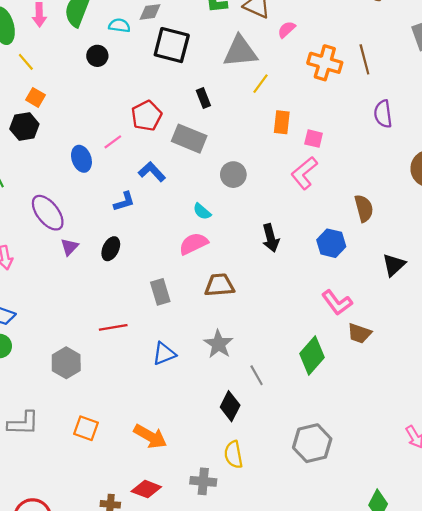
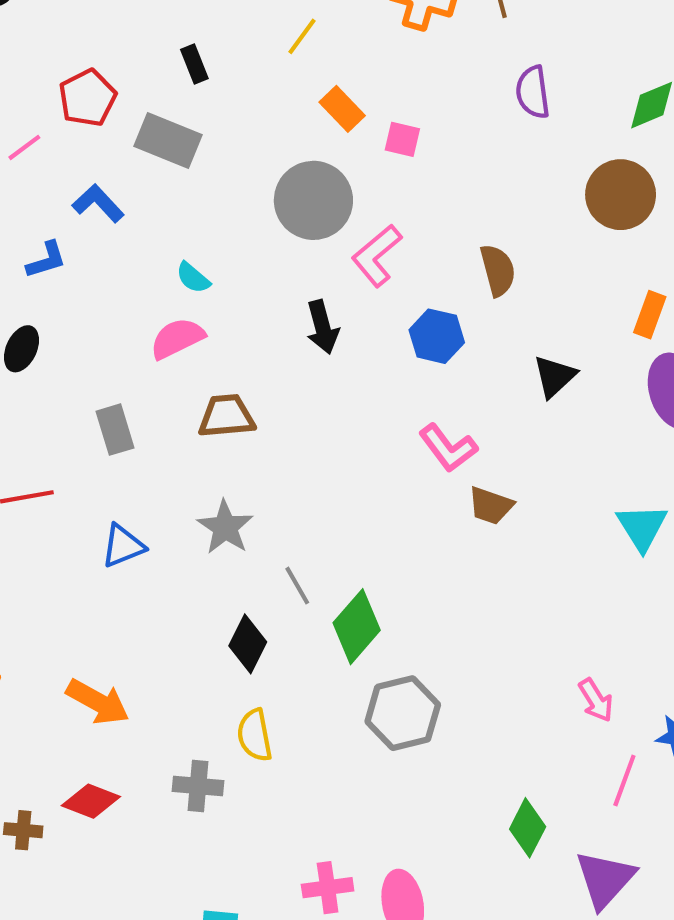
orange rectangle: (282, 122) -> (342, 109), turned -50
pink L-shape: (304, 173) -> (377, 256), moved
gray circle: (233, 175) -> (313, 200), moved, size x1.6
green diamond: (312, 355) -> (357, 627), moved

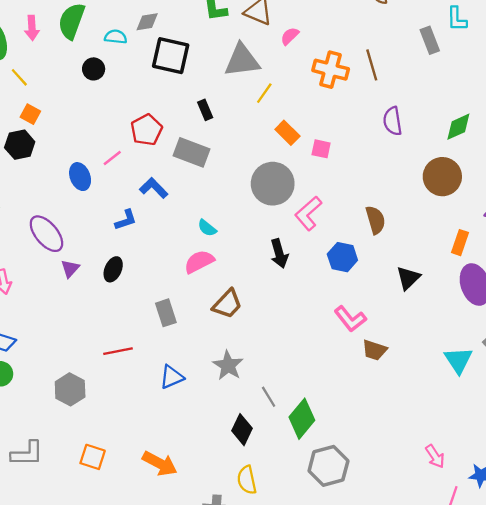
brown trapezoid: (226, 416) -> (227, 304), turned 140

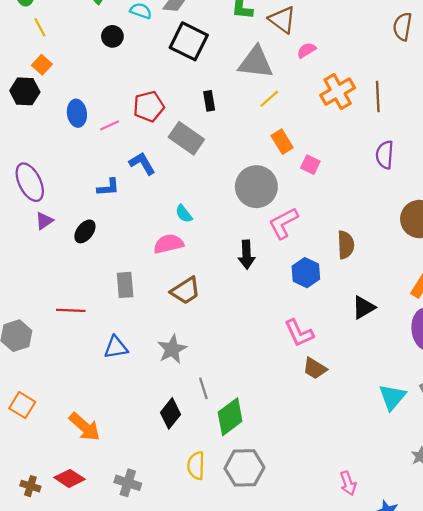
orange cross: (331, 70) -> (338, 92), turned 32
blue ellipse: (80, 177) -> (77, 113), moved
yellow semicircle: (247, 480) -> (196, 466), moved

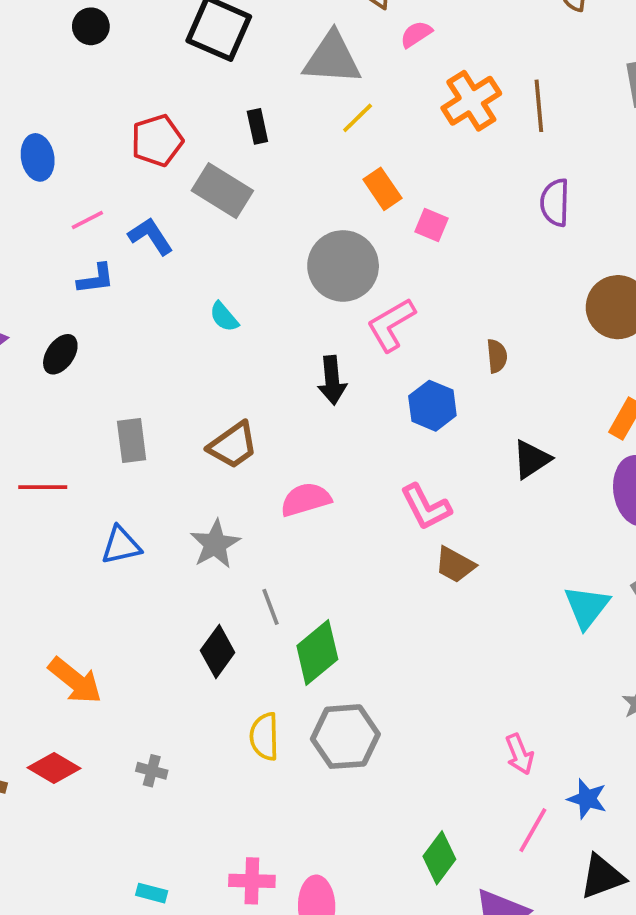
pink line: (110, 125) -> (87, 220), moved
pink semicircle: (168, 244) -> (306, 499), moved
brown semicircle: (346, 245) -> (497, 356), size x0.7
gray cross: (128, 483) -> (152, 771), size x0.7

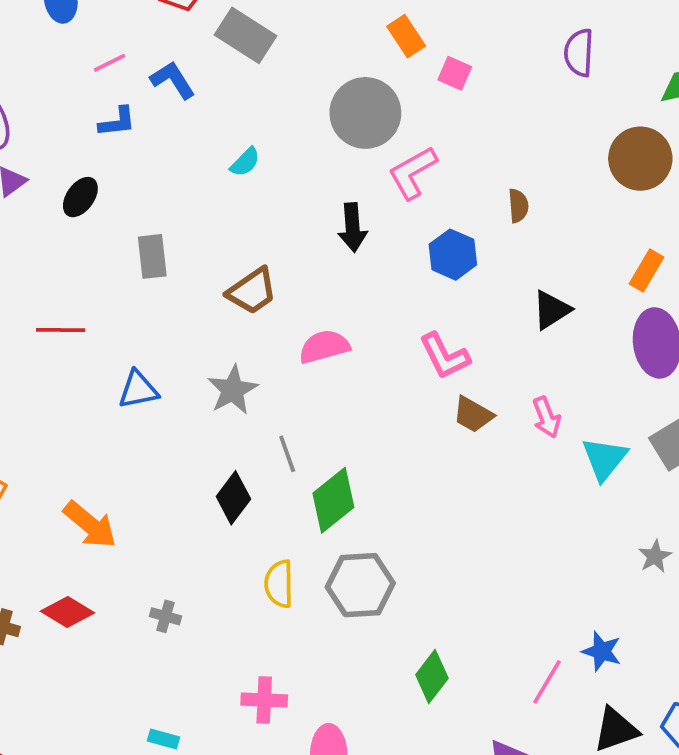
cyan semicircle: (224, 317) -> (245, 162), turned -96
gray rectangle: (132, 440) -> (152, 256), moved
pink arrow: (520, 754) -> (547, 417), moved
green diamond: (439, 858) -> (432, 677), moved
pink cross: (252, 881) -> (264, 700), moved

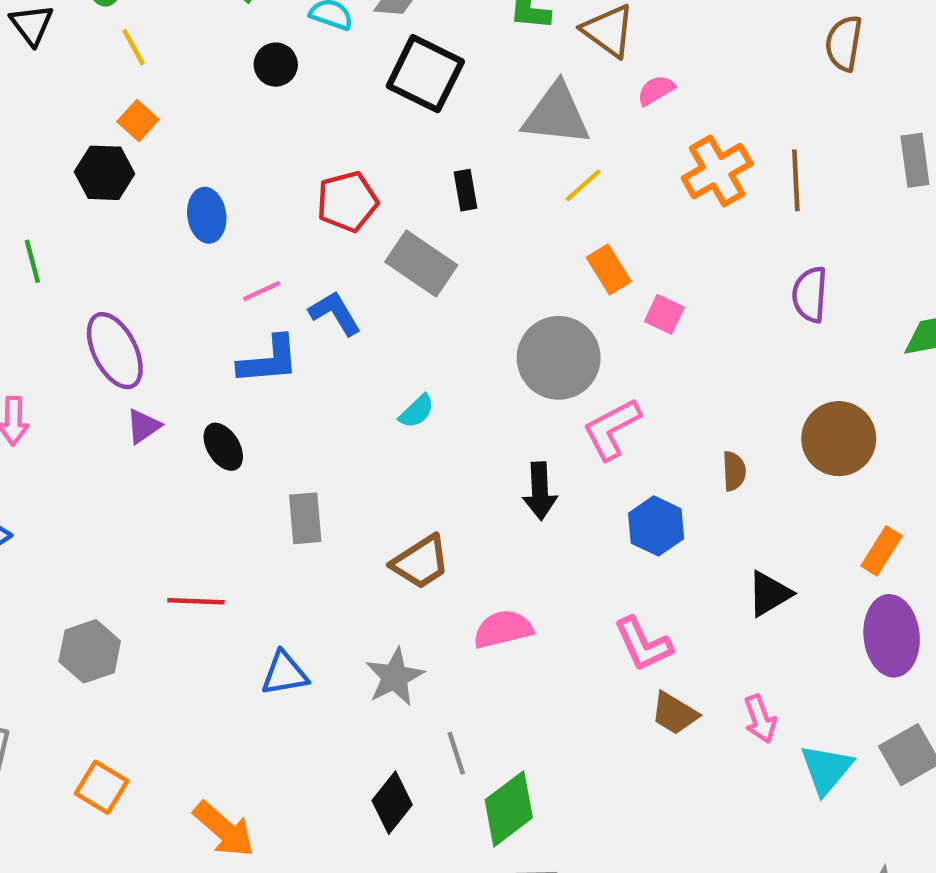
blue L-shape: (117, 122) -> (269, 360), size x1.4
brown circle: (640, 159) -> (839, 439), moved
black ellipse: (80, 197) -> (223, 447), turned -69

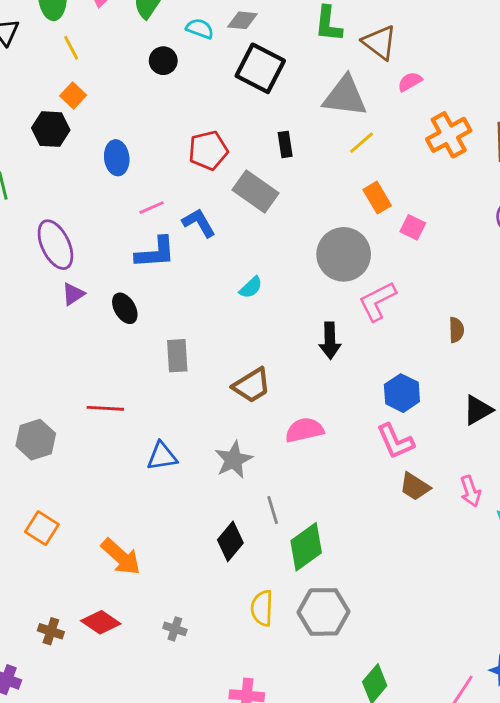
blue hexagon: (656, 526) -> (402, 393), moved

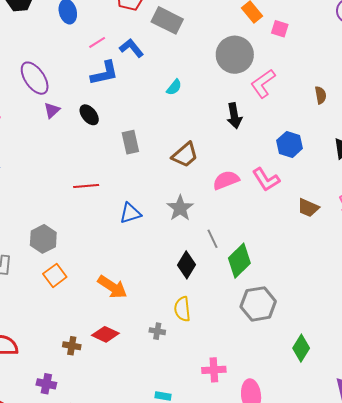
gray hexagon: (36, 440) -> (43, 239), moved
pink L-shape: (395, 441) -> (266, 179), moved
orange square: (42, 528) -> (55, 275), turned 30
yellow semicircle: (262, 608) -> (182, 309), moved

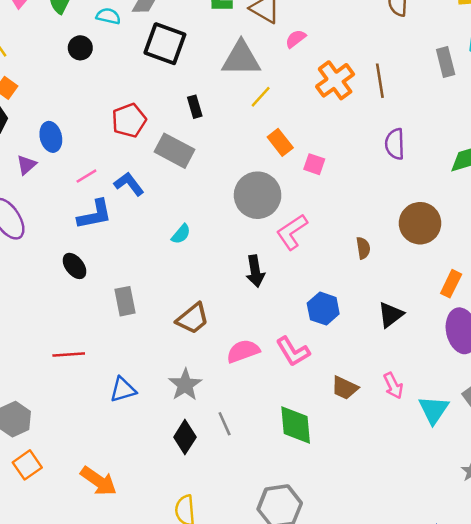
purple triangle: (52, 110) -> (26, 165), moved
green diamond: (239, 261) -> (296, 425), moved, turned -52
black diamond: (187, 265) -> (185, 437), moved

